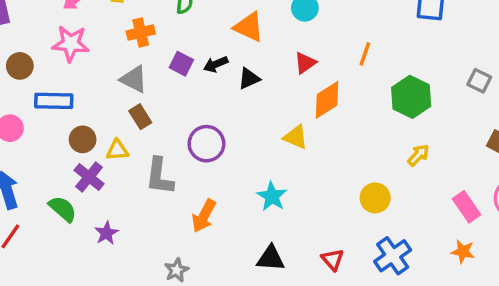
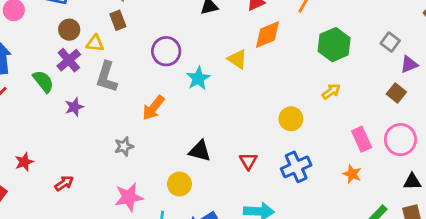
gray L-shape: (159, 176) -> (107, 77), moved
cyan star: (272, 196) -> (198, 78), moved

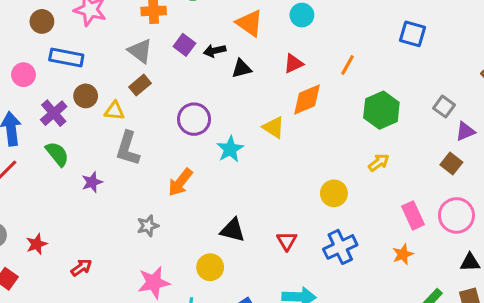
brown rectangle: (118, 20) -> (140, 85), turned 72
purple cross: (69, 60) -> (54, 113), moved
orange star: (352, 174) -> (403, 254), turned 30

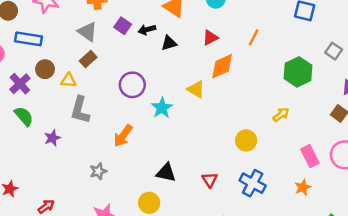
gray square: (444, 107) -> (334, 51), moved
green hexagon: (381, 110) -> (298, 72), moved
blue cross: (340, 247) -> (253, 183), turned -35

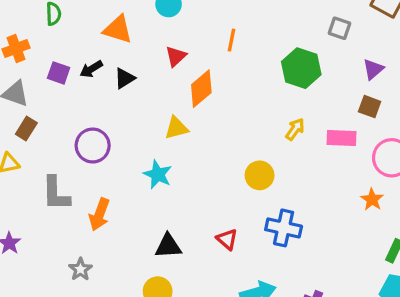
yellow triangle: (196, 89) -> (176, 128), turned -30
cyan star: (162, 108) -> (158, 174), moved
gray L-shape: (80, 110) -> (56, 193), moved
pink rectangle: (310, 156) -> (342, 138), moved, turned -45
orange star: (303, 187) -> (372, 199), moved

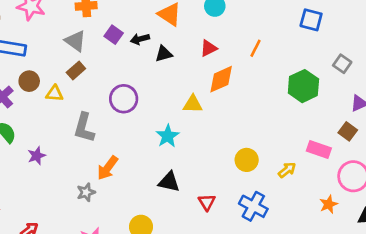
yellow arrow: (295, 129) -> (287, 170), moved
orange arrow: (99, 214) -> (108, 168), moved
black triangle: (168, 246) -> (169, 182), moved

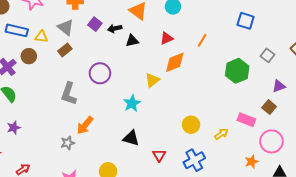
yellow triangle: (55, 93) -> (41, 37), moved
yellow triangle: (193, 104) -> (152, 80), turned -42
purple star: (37, 156) -> (14, 128), moved
blue cross: (253, 206) -> (194, 160), turned 30

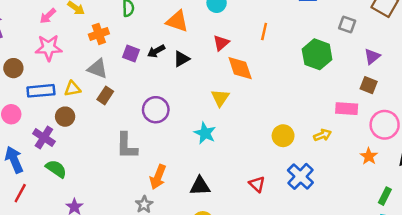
orange diamond: (175, 62) -> (240, 68), turned -70
yellow arrow: (221, 134) -> (322, 135), turned 32
black triangle: (131, 138) -> (200, 186), moved

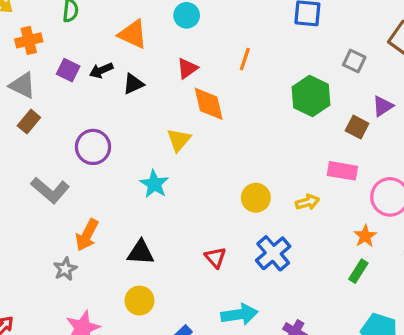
brown square: (369, 85) -> (357, 127), moved
gray L-shape: (127, 146) -> (50, 190), turned -56
green rectangle: (385, 196) -> (358, 271), moved

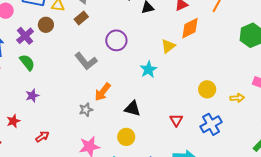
orange diamond: (209, 104) -> (190, 28), turned 65

